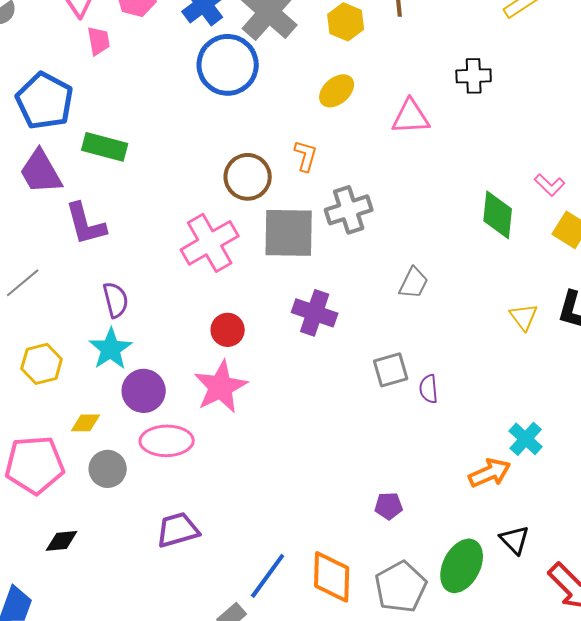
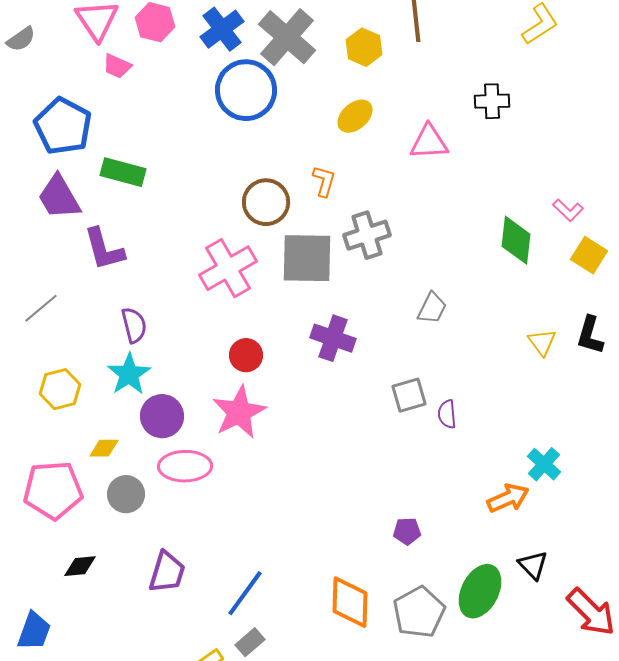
pink trapezoid: (99, 41) -> (117, 66), turned 124
purple trapezoid: (178, 530) -> (167, 572), moved, turned 123
blue line: (268, 576) -> (245, 593), moved

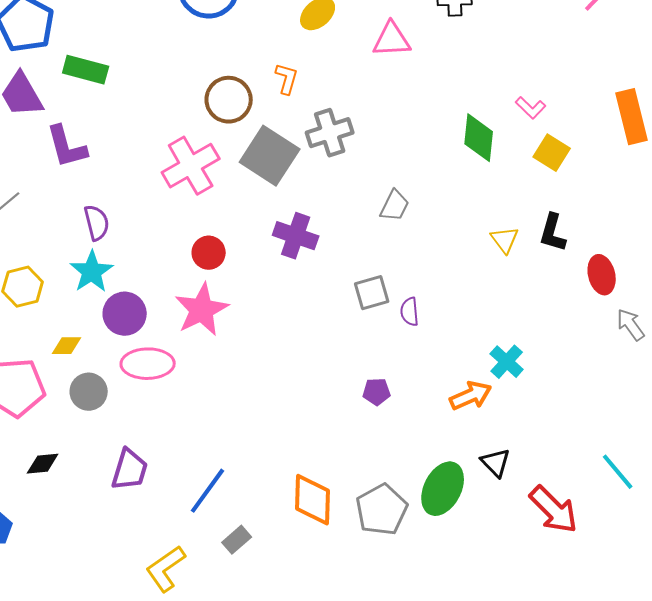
gray square: (307, 258) -> (270, 156), turned 32
purple pentagon: (407, 531) -> (377, 392), moved
gray rectangle: (250, 642) -> (237, 540), moved

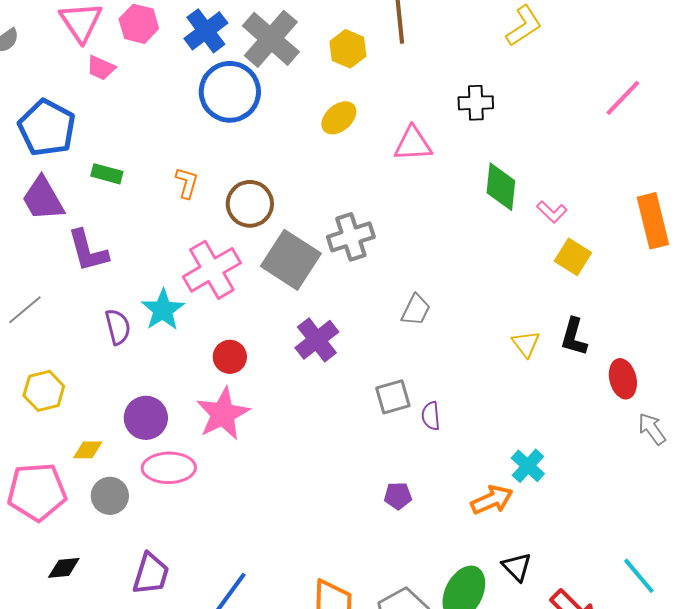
green rectangle: (86, 70) -> (107, 174), size x0.7
orange L-shape: (287, 79) -> (187, 183), moved
green diamond: (479, 138) -> (501, 187), moved
purple cross: (296, 236) -> (317, 340), turned 33
cyan star: (92, 272) -> (163, 310), moved

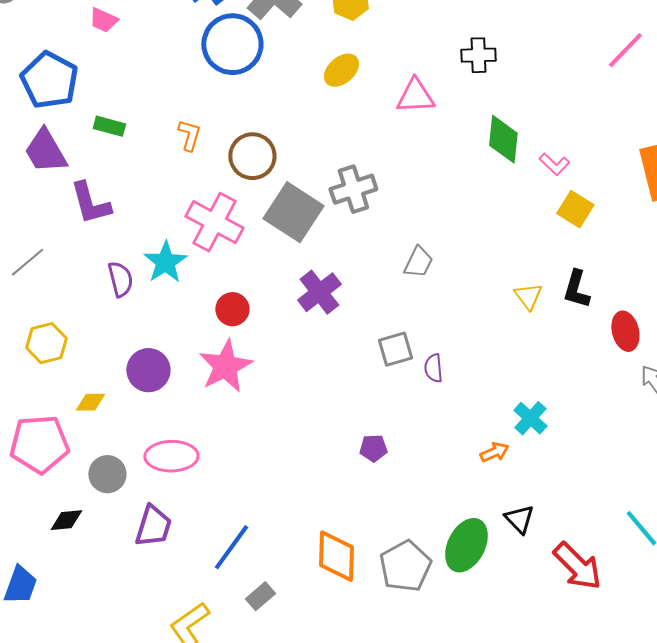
pink cross: (212, 270) -> (214, 222), turned -32
pink ellipse: (169, 468) -> (171, 456), moved
gray circle: (110, 496) -> (107, 474), moved
purple pentagon: (398, 496) -> (373, 448), moved
orange arrow: (492, 500) -> (494, 452), size x0.7

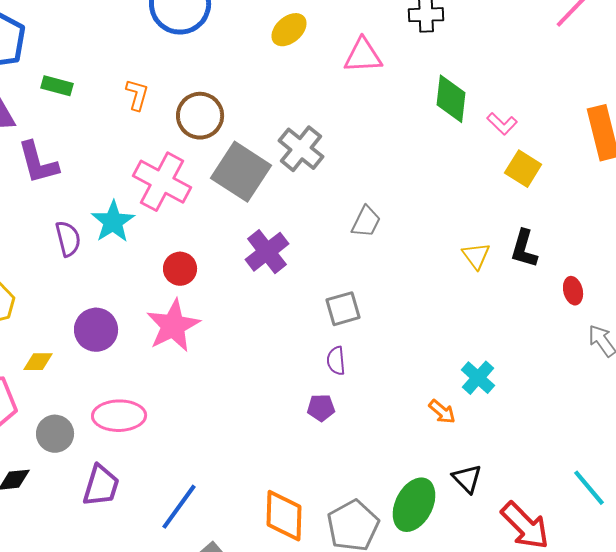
gray cross: (353, 189) -> (301, 149), turned -33
red ellipse: (625, 331) -> (573, 291), size x0.7
purple semicircle: (433, 368) -> (336, 361), moved
orange arrow: (494, 452) -> (442, 412), turned 64

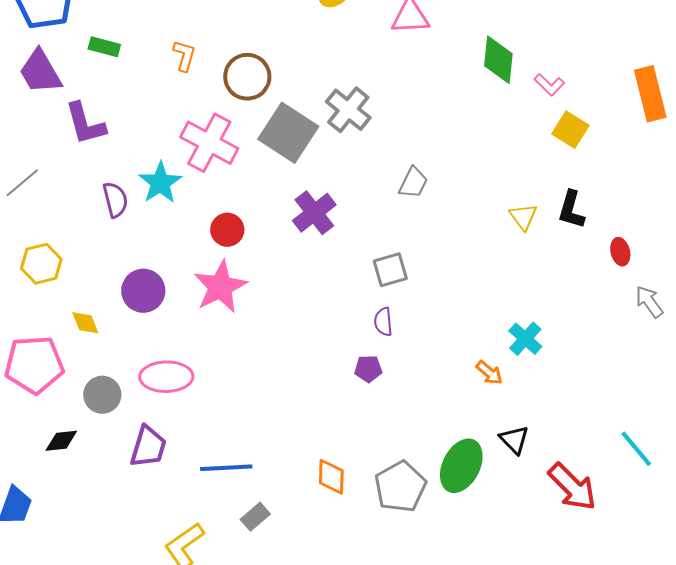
yellow diamond: (38, 362) -> (85, 323), turned 68
blue line: (179, 507) -> (226, 468), turned 51
orange diamond: (284, 516) -> (331, 477), size x0.7

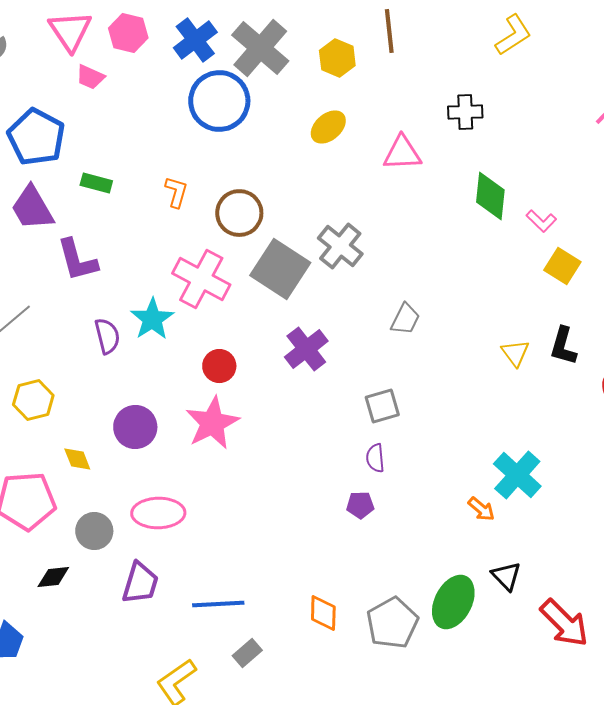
cyan cross: (525, 339) -> (517, 475), size x1.4

